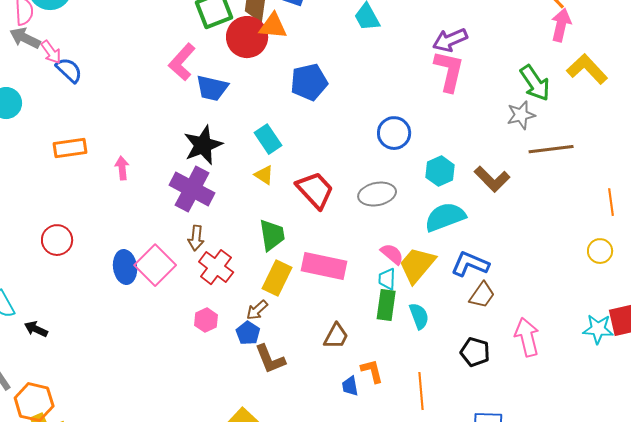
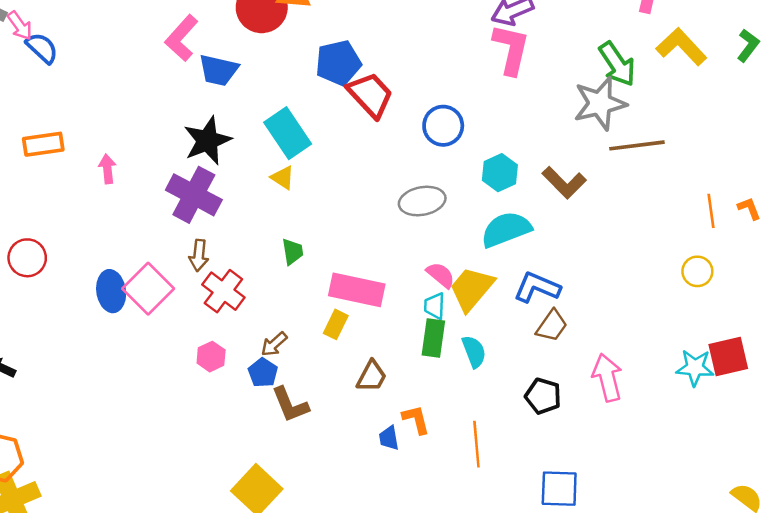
gray star: (521, 115) -> (600, 103), size x1.5
cyan rectangle: (268, 139) -> (288, 133), size x1.4
red trapezoid: (315, 190) -> (370, 95), moved
green trapezoid: (272, 235) -> (293, 252), size x0.7
yellow rectangle: (277, 278) -> (336, 324), moved, size x0.7

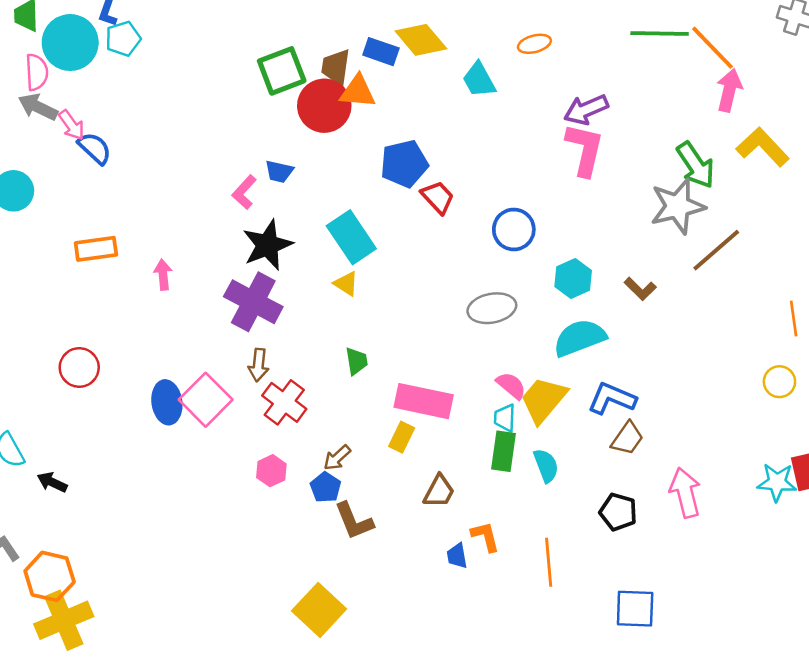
pink L-shape: (181, 38) -> (244, 192), moved, size x0.7
blue trapezoid: (219, 70) -> (279, 171), size x0.7
red trapezoid: (370, 95) -> (438, 197), size x0.7
brown line: (637, 145) -> (716, 250), turned -34
brown L-shape: (564, 182) -> (640, 289), size x0.7

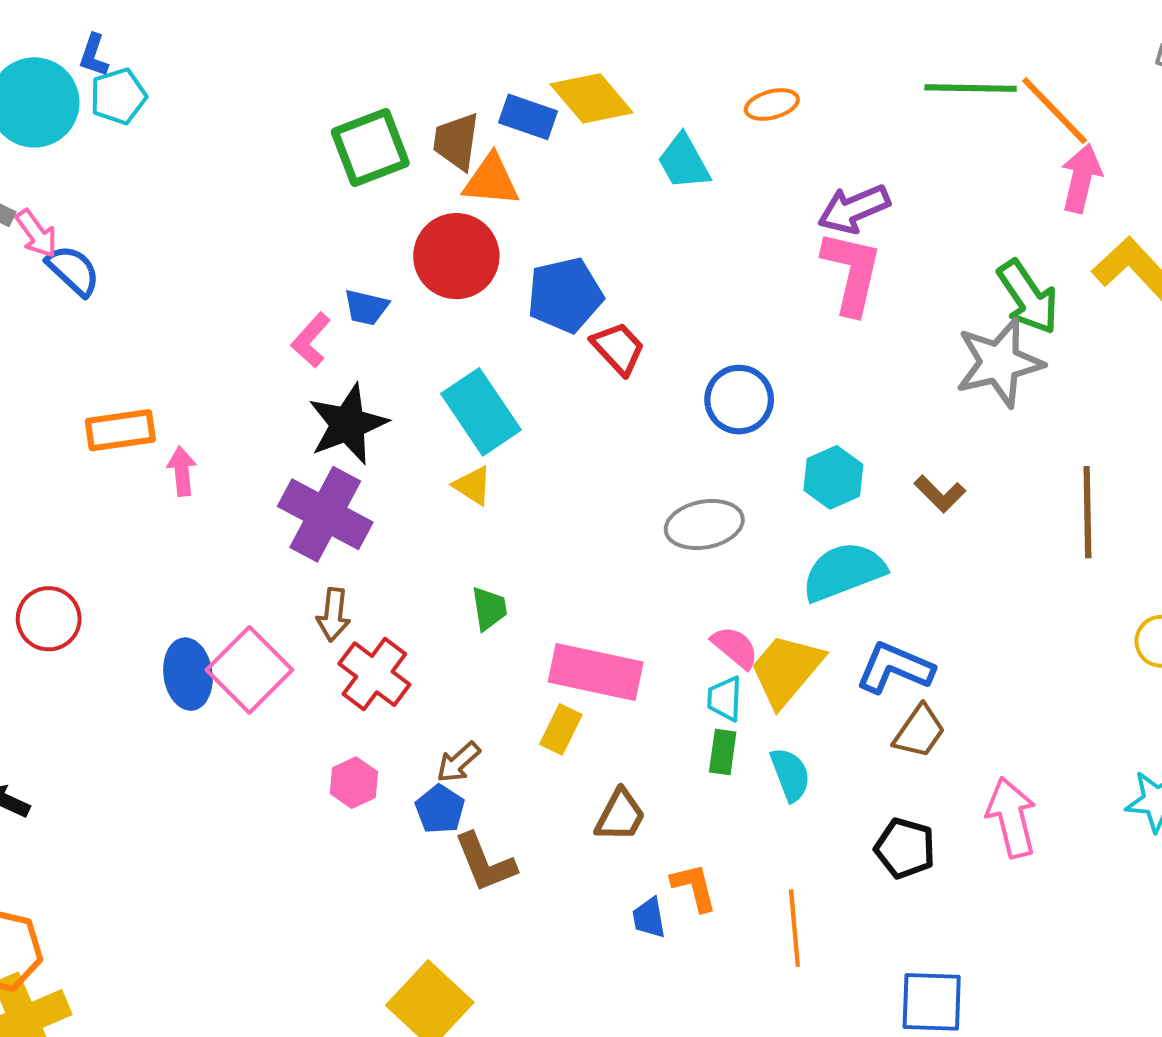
red circle: (324, 106) -> (456, 256), moved
orange rectangle: (96, 249) -> (120, 430), moved
brown line: (716, 250) -> (1087, 512), moved, turned -50
green rectangle: (503, 451) -> (723, 752), size x0.7

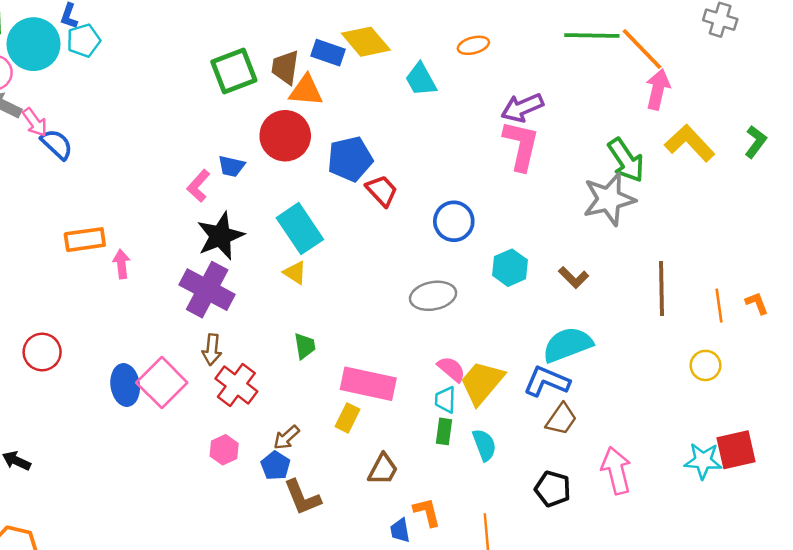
cyan semicircle: (844, 572) -> (567, 345), moved

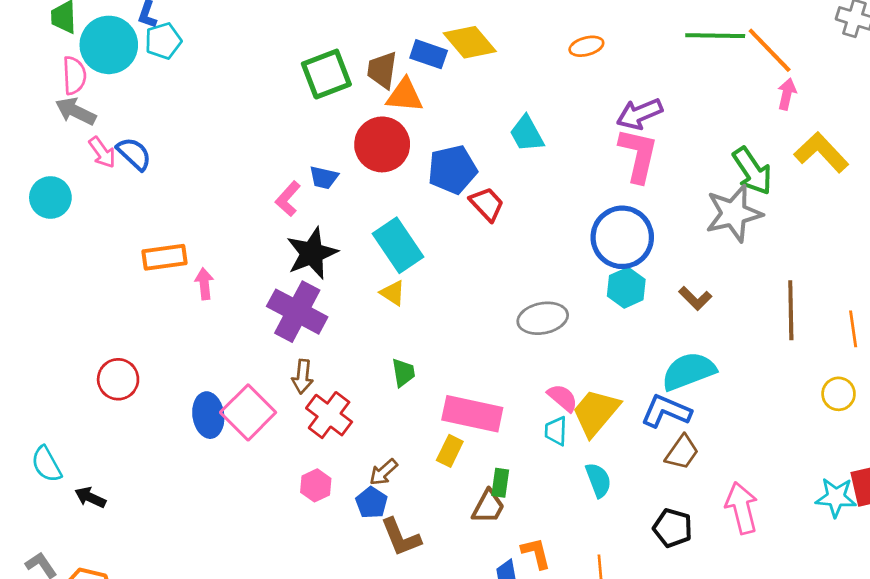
cyan trapezoid: (421, 80) -> (527, 134), moved
pink arrow: (658, 89) -> (787, 94), size x0.7
pink arrow: (35, 122) -> (102, 152), moved
blue circle: (454, 221) -> (622, 237), moved, size x1.4
green rectangle: (444, 431) -> (500, 483), moved

